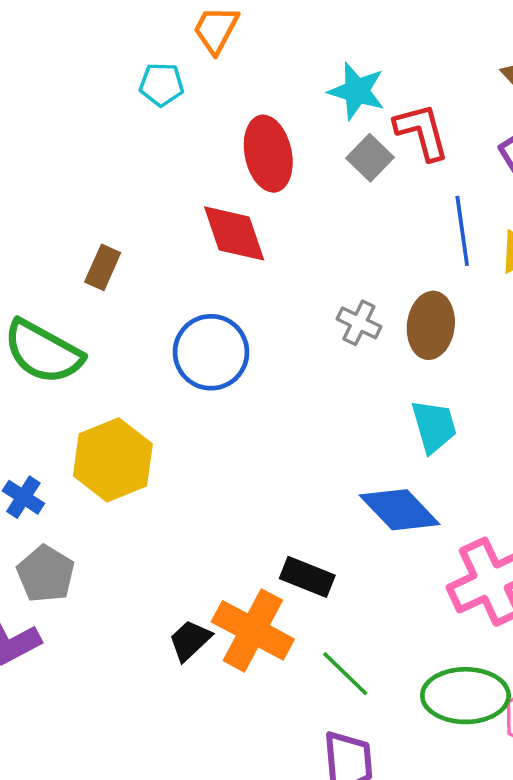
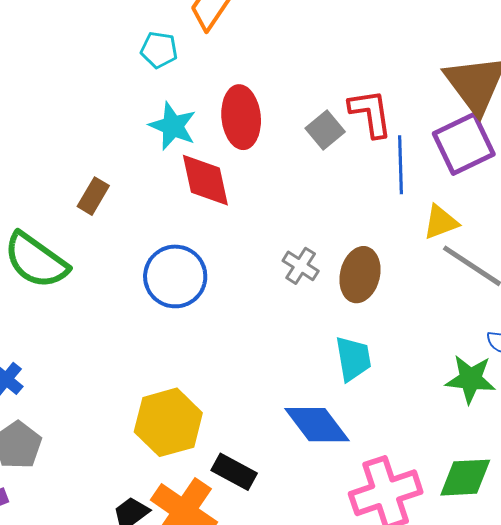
cyan star: (357, 91) -> (173, 126), moved
blue line: (462, 231) -> (400, 165), moved
yellow hexagon: (113, 460) -> (168, 422), moved

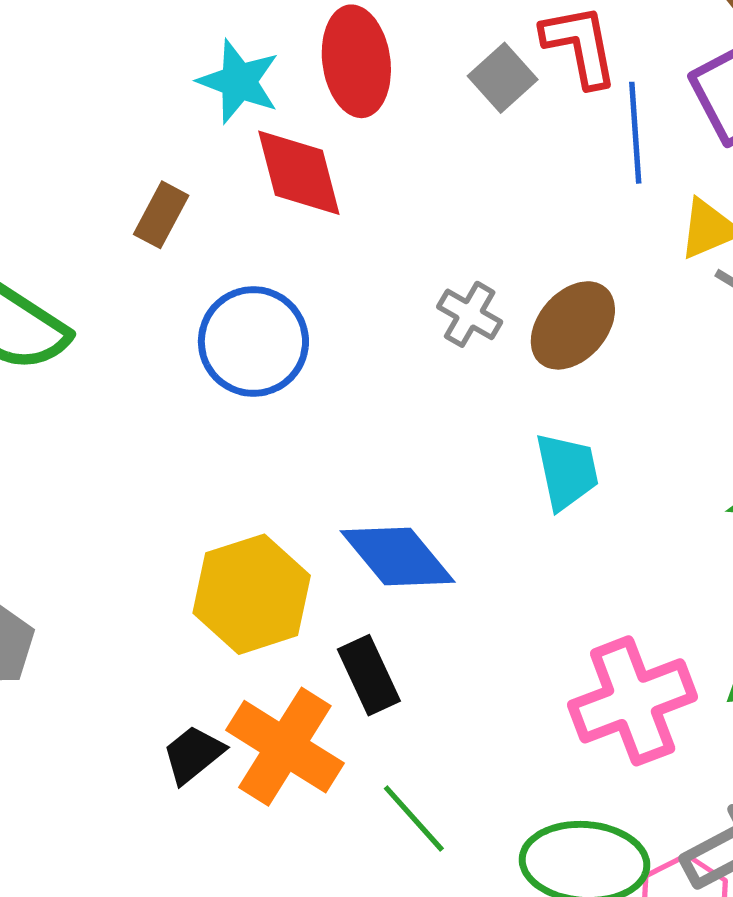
brown rectangle: (93, 196) -> (161, 215), moved
brown ellipse: (360, 275) -> (573, 325), turned 30
blue diamond: (317, 425) -> (398, 557), moved
black rectangle: (234, 472) -> (369, 675), turned 39

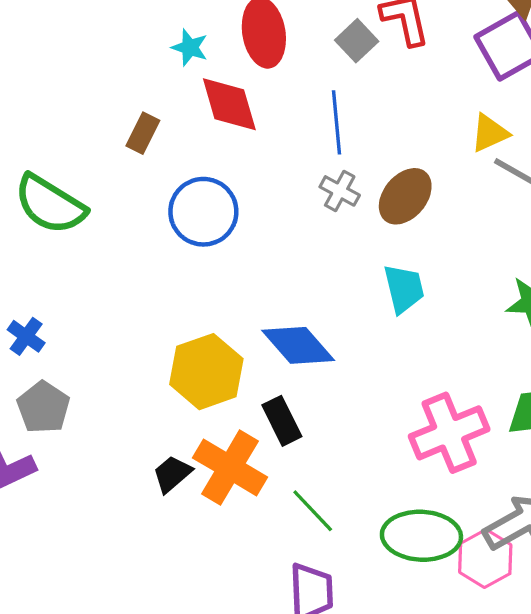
cyan star: (239, 81) -> (190, 47), size x0.7
blue line: (635, 133) -> (337, 122), moved

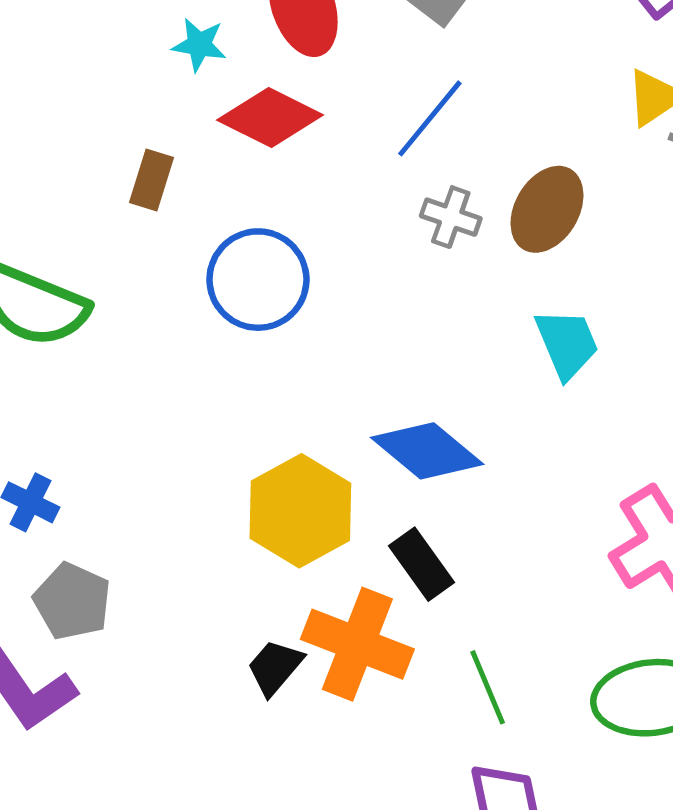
red diamond: (229, 104) -> (270, 118), turned -38
blue line: (337, 122) -> (430, 118), turned 54
green line: (313, 511) -> (488, 687), turned 30

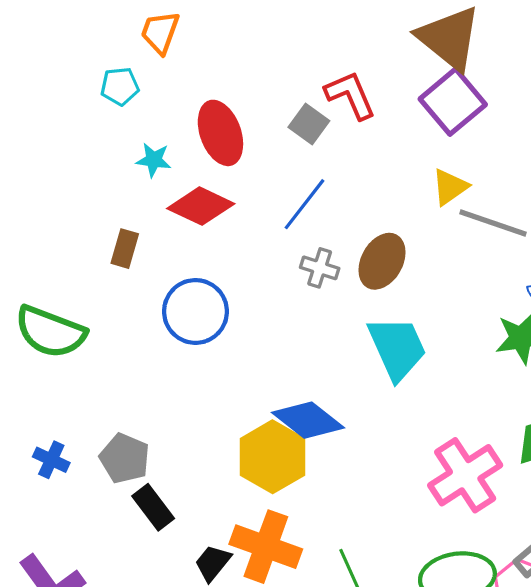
cyan trapezoid: (567, 343) -> (397, 348), size x1.4
yellow hexagon: (300, 511) -> (272, 457), moved
black rectangle: (422, 564) -> (153, 507), moved
gray pentagon: (72, 601) -> (125, 458), moved

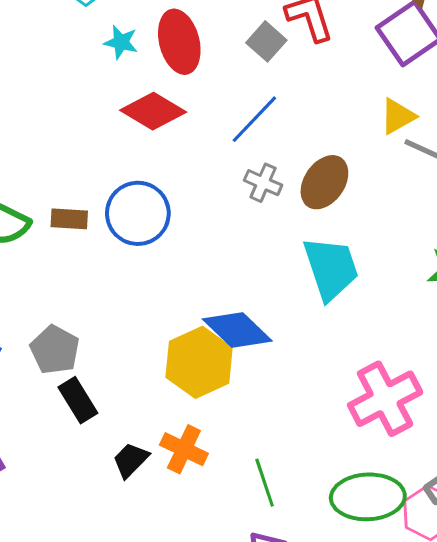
cyan star: (154, 160) -> (121, 42), moved
brown rectangle: (125, 249) -> (69, 219), moved, turned 72
orange cross: (266, 547) -> (184, 449), size x0.7

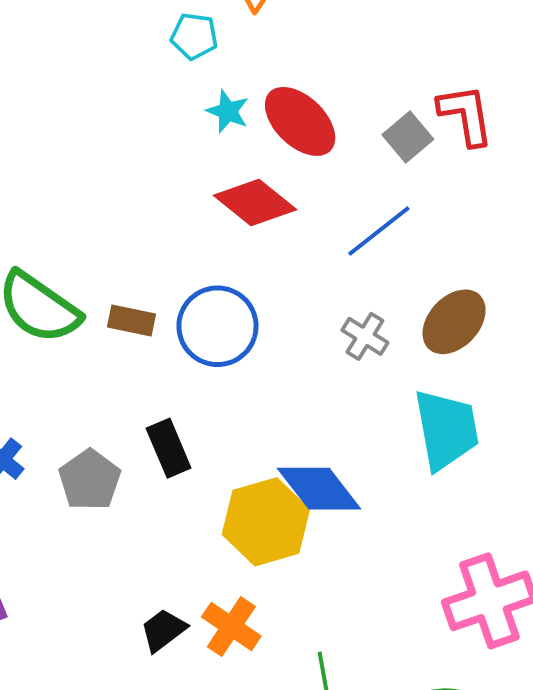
red ellipse: (179, 42) -> (300, 121), turned -40
gray cross: (263, 183) -> (365, 336), moved
black rectangle: (78, 400) -> (169, 448), moved

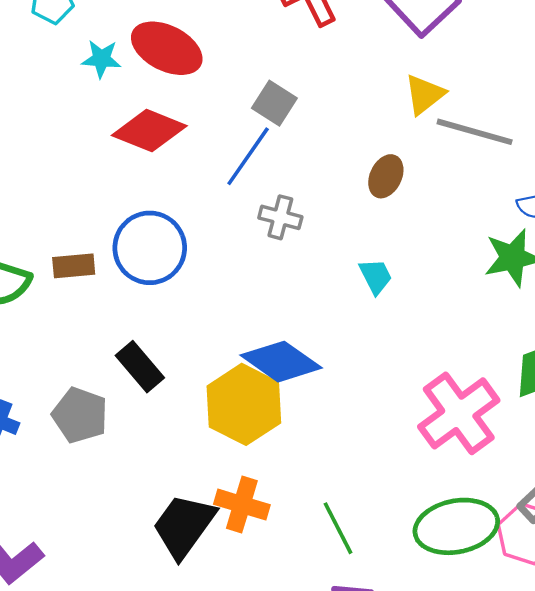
gray square: (408, 137) -> (274, 103), moved
blue line: (379, 231) -> (248, 156), moved
brown ellipse: (454, 322) -> (386, 176), moved, size x0.7
cyan trapezoid: (446, 429) -> (376, 276), size x0.5
black trapezoid: (163, 630) -> (184, 526), size x1.6

